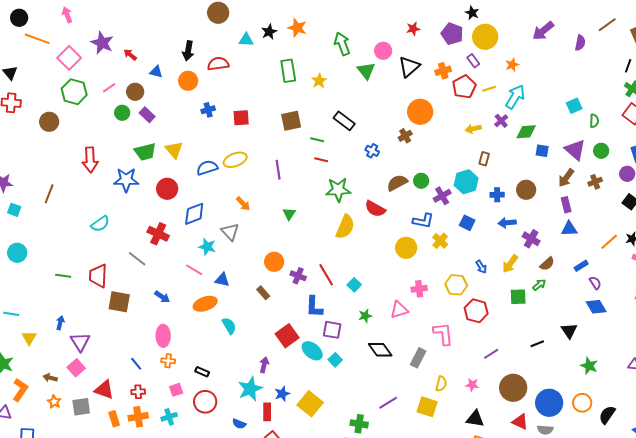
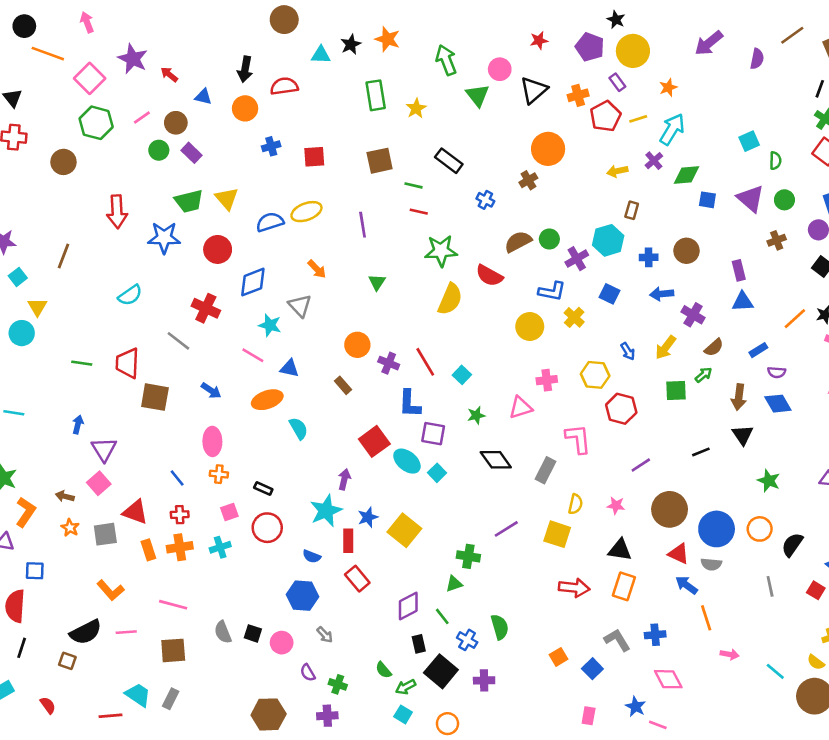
brown arrow: (566, 178) -> (739, 397), moved, turned -30
cyan square: (14, 210) -> (18, 277), turned 32
purple semicircle: (595, 283) -> (777, 372), turned 128
yellow triangle: (29, 338) -> (37, 307), moved

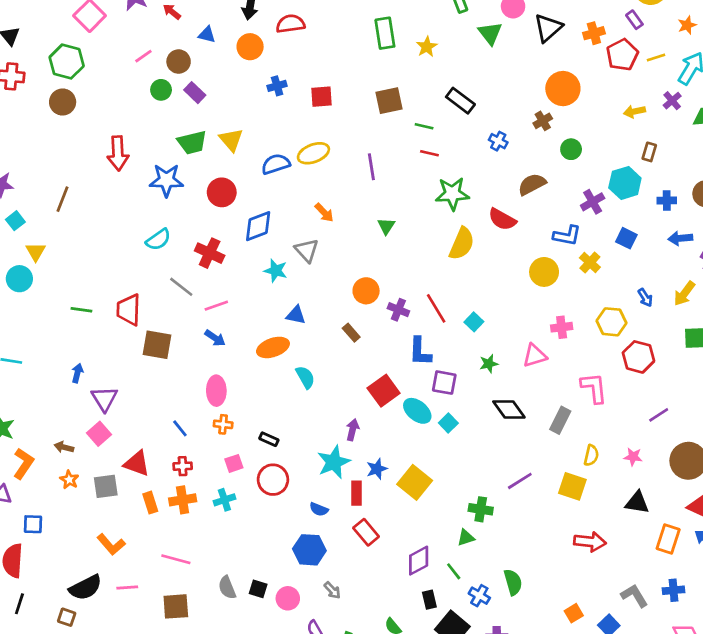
green hexagon: (96, 123) -> (67, 62), moved
green circle: (549, 239) -> (571, 149), moved
cyan semicircle: (130, 295) -> (158, 240), moved
pink line: (253, 355) -> (216, 306), moved, turned -50
orange rectangle: (624, 586) -> (668, 539), moved

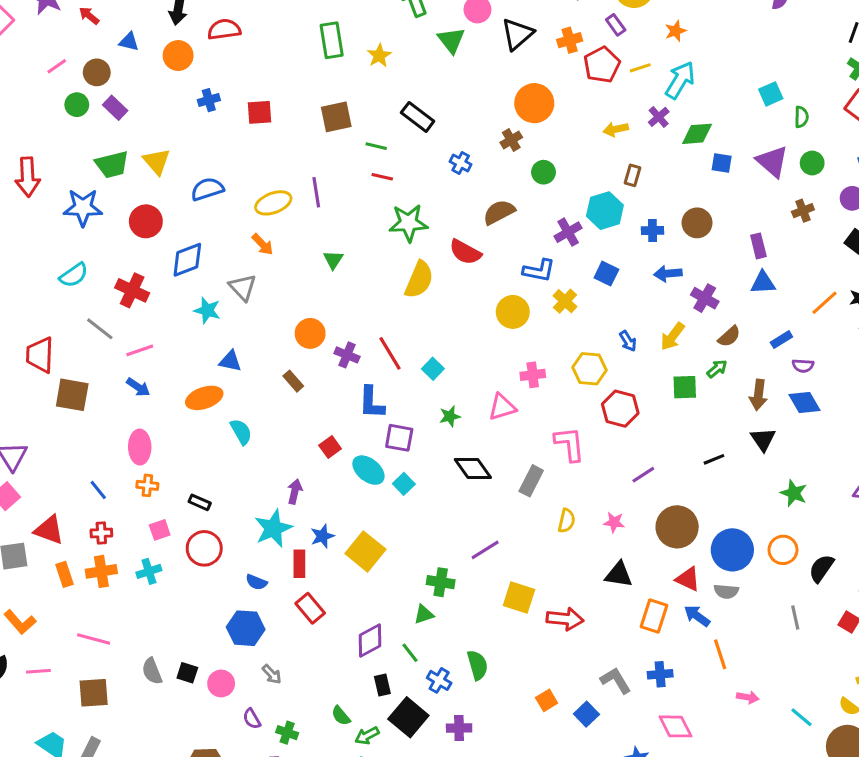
yellow ellipse: (313, 153) -> (273, 203), moved
red square: (384, 391) -> (330, 447), size x0.6
yellow square: (572, 486) -> (519, 597), moved

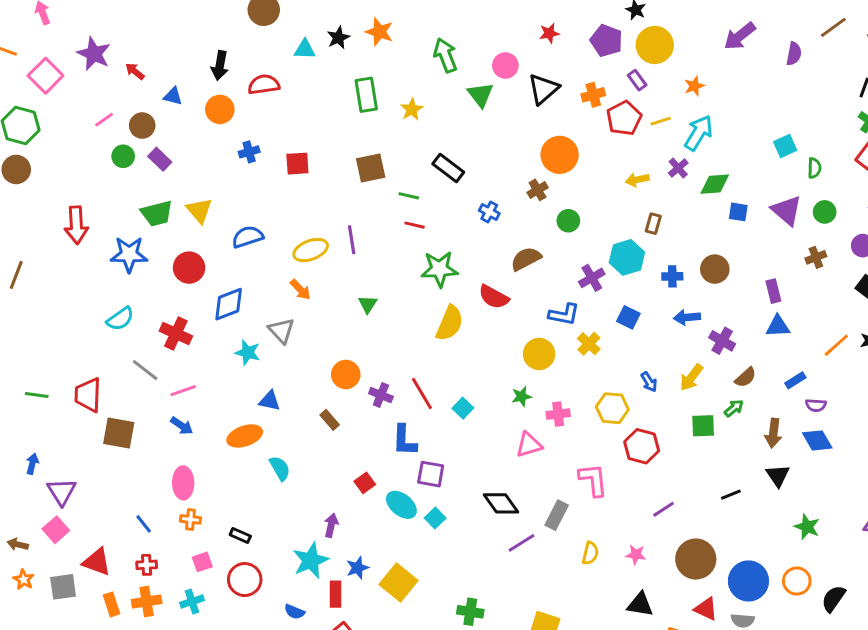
green star: (450, 416) -> (521, 396), moved
purple line: (485, 550) -> (521, 543), moved

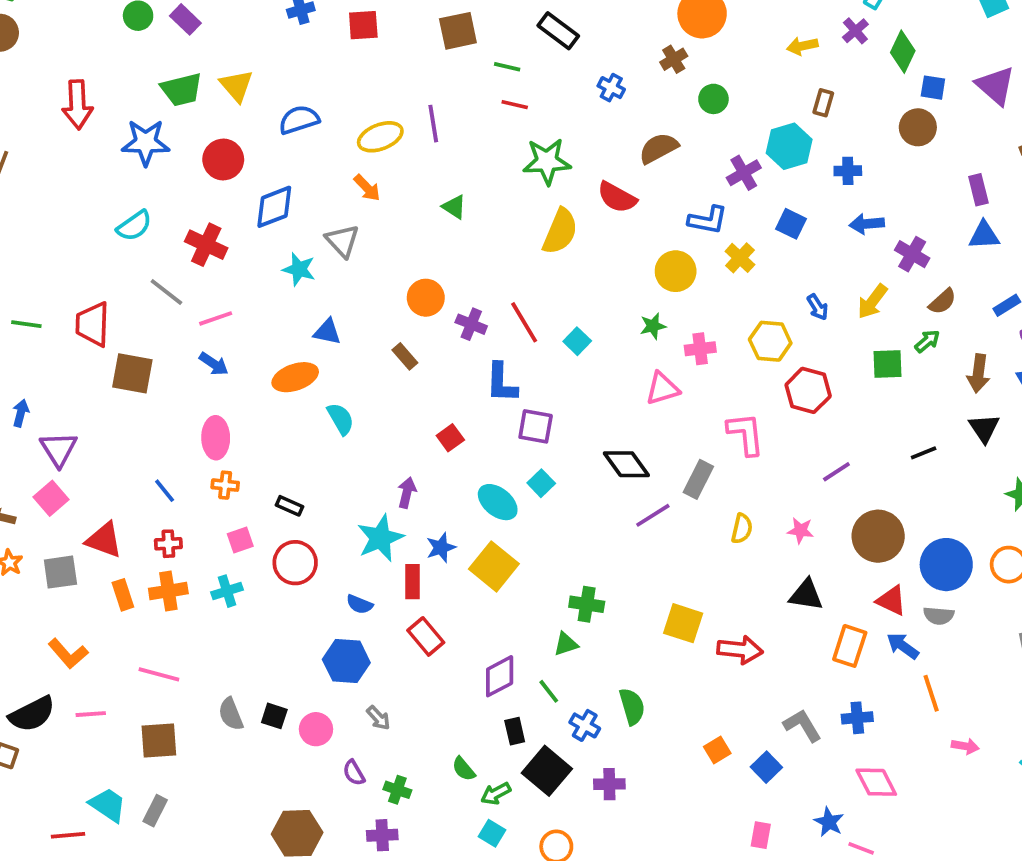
green diamond: (715, 184) -> (903, 52), turned -60
brown circle: (715, 269) -> (918, 127), moved
green triangle: (368, 304) -> (454, 207), turned -30
cyan ellipse: (401, 505) -> (498, 502), moved

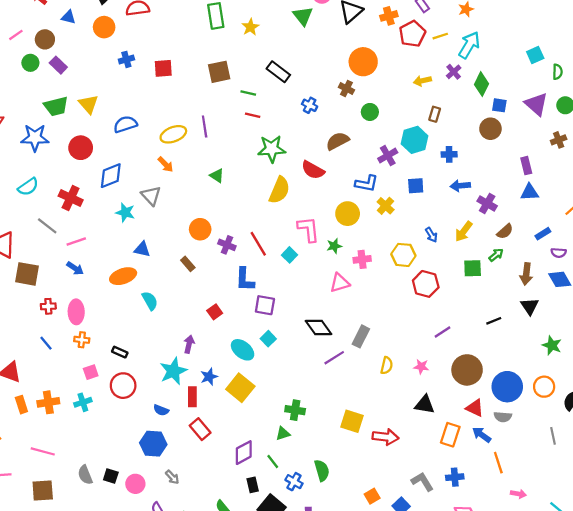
brown cross: (674, 59) -> (346, 89), turned -32
blue square: (791, 224) -> (416, 186), turned -30
pink L-shape: (746, 434) -> (308, 229), moved
red cross: (168, 544) -> (48, 306), moved

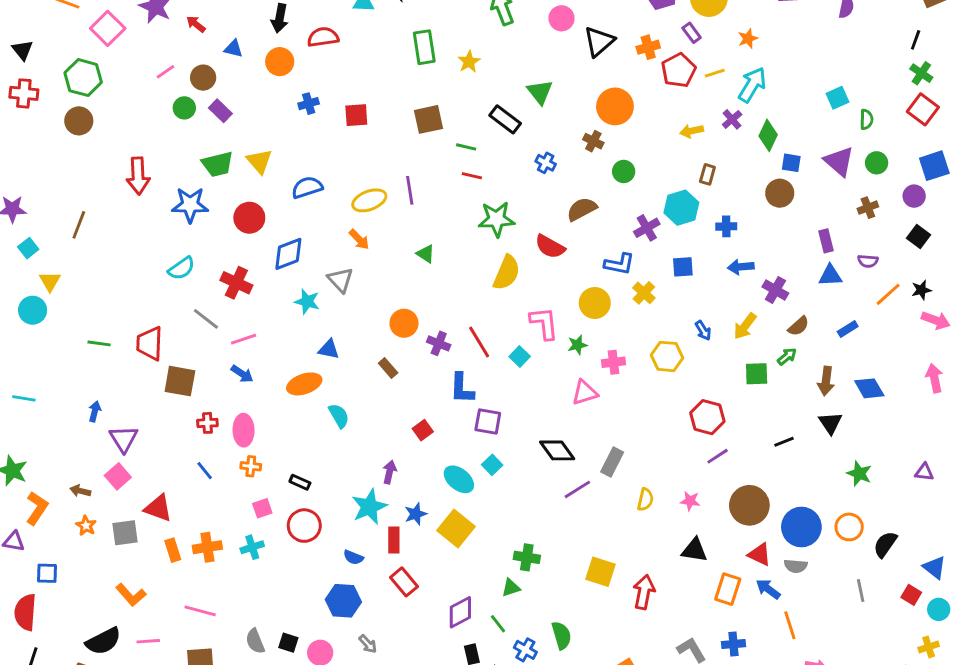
green triangle: (303, 16) -> (540, 92), moved
purple semicircle: (559, 253) -> (868, 261), moved
red hexagon: (426, 284) -> (707, 417), moved
red arrow: (386, 437) -> (644, 592), turned -85

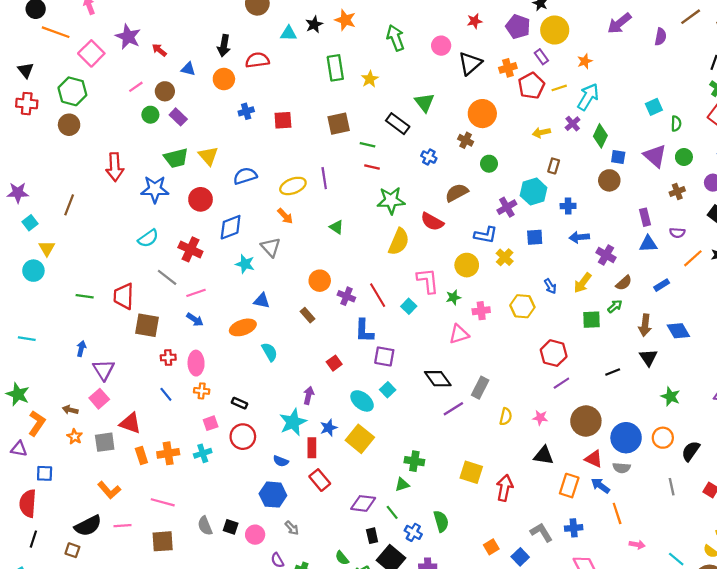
purple diamond: (460, 612) -> (363, 503), turned 35

